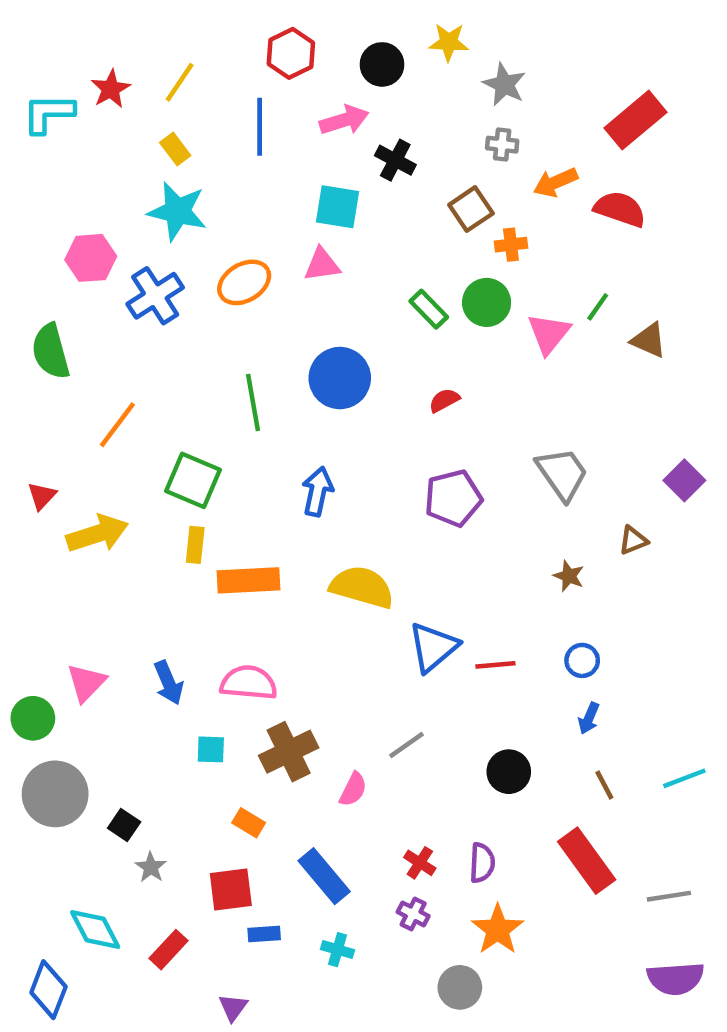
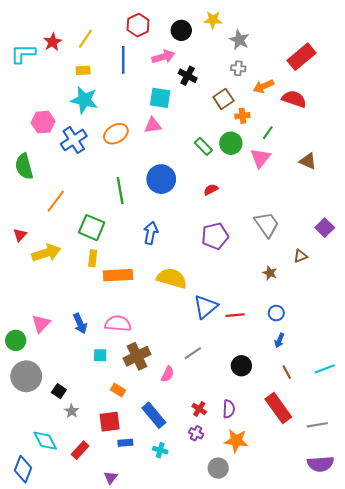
yellow rectangle: (175, 149) -> (83, 70), turned -56
green line: (598, 307) -> (268, 133), moved
orange star: (498, 930) -> (236, 441), turned -30

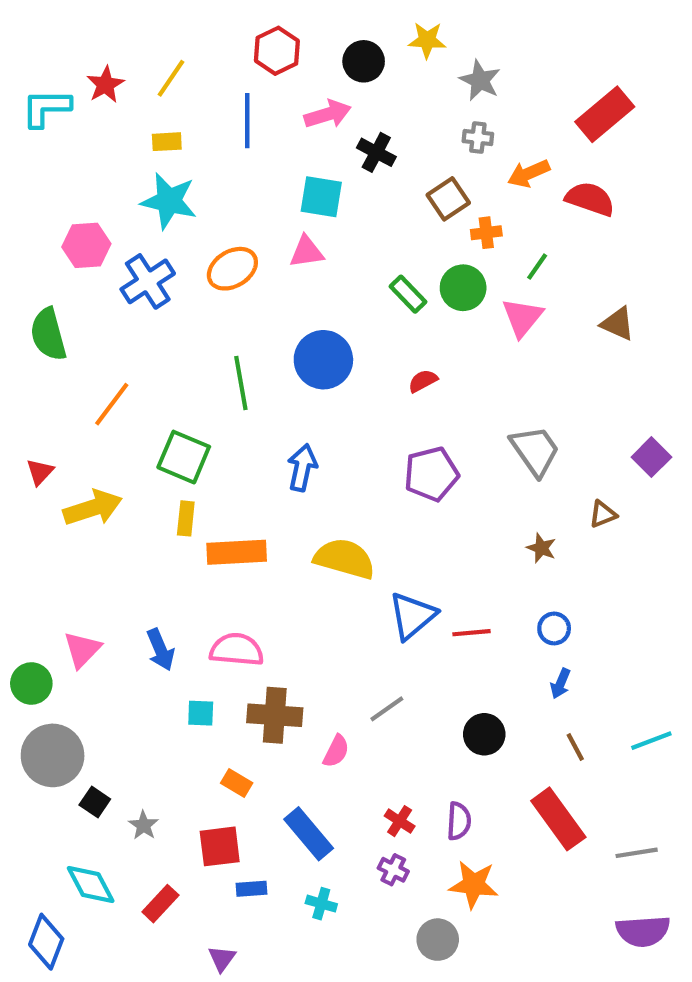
brown cross: (137, 356) -> (275, 715), turned 30
black square: (59, 391) -> (95, 802), moved

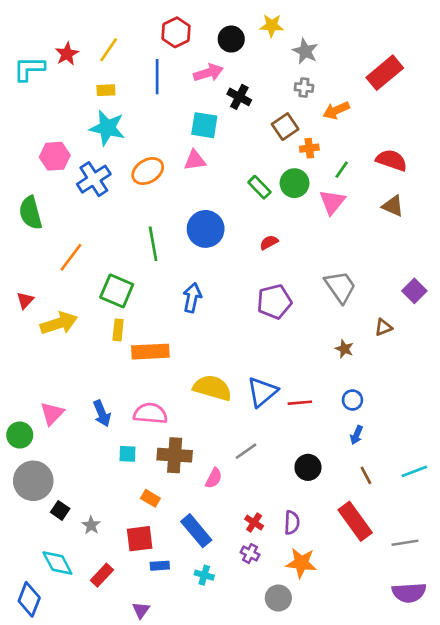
red semicircle: (590, 199) -> (391, 160), moved
yellow semicircle: (345, 559) -> (212, 388), moved

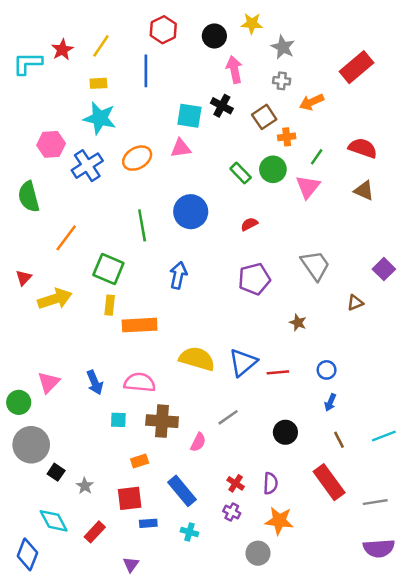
pink arrow: (208, 73) -> (234, 70), moved, turned -85
black cross: (239, 97) -> (222, 106), moved
brown star: (344, 349) -> (298, 323), moved
orange rectangle: (150, 498) -> (140, 461), turned -49

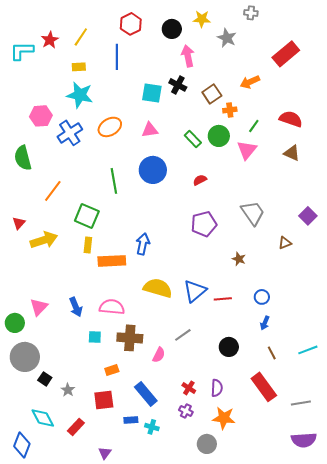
gray cross: (282, 81) -> (251, 13), moved
pink triangle: (181, 148) -> (150, 130), moved
blue arrow: (178, 275) -> (143, 244), moved
blue rectangle: (148, 523) -> (131, 420), moved

